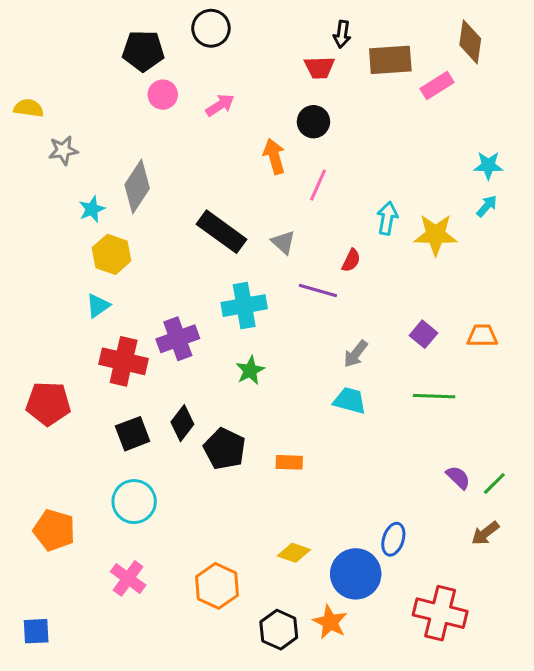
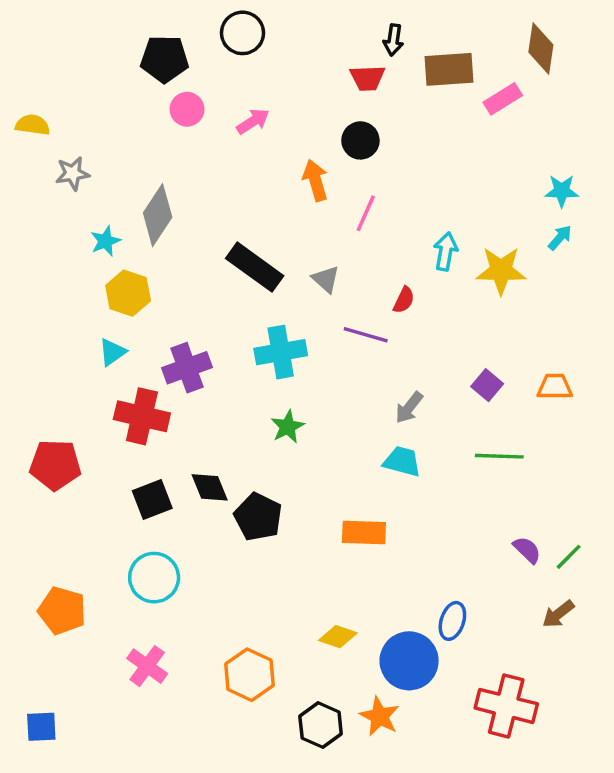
purple cross: (178, 339) -> (187, 368), moved
black diamond: (182, 423) -> (210, 487), turned -60
orange rectangle: (289, 462) -> (364, 532), moved, size x1.4

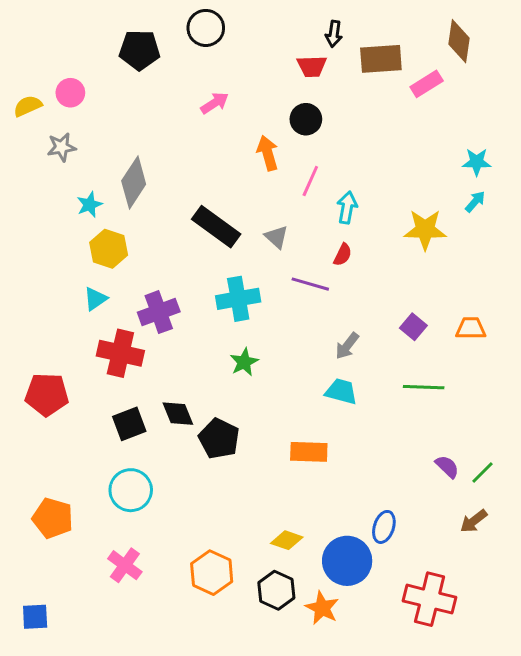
pink circle: (187, 109) -> (70, 93), moved
yellow semicircle: (33, 125) -> (28, 106), turned -32
cyan arrow: (445, 251) -> (347, 208), moved
black hexagon: (321, 725) -> (276, 590), moved

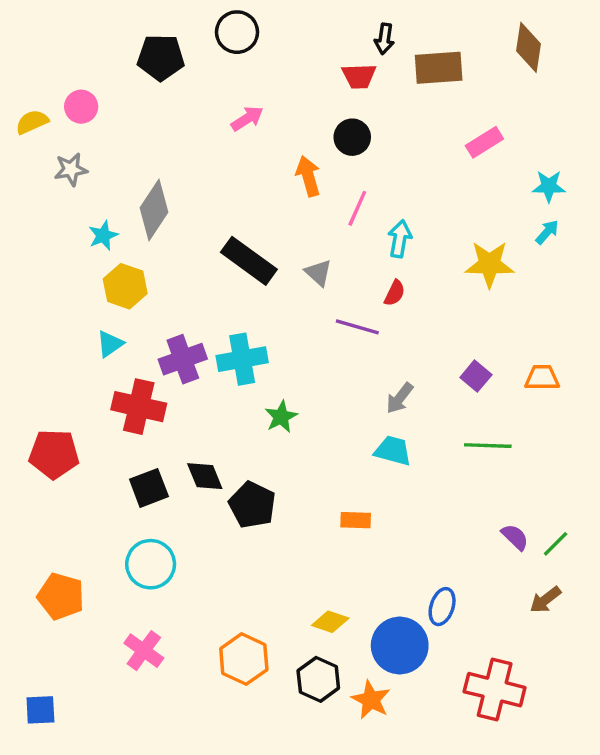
pink rectangle: (427, 84) -> (484, 142), moved
cyan cross: (238, 299) -> (242, 359), moved
orange rectangle: (309, 452) -> (356, 520), size x0.7

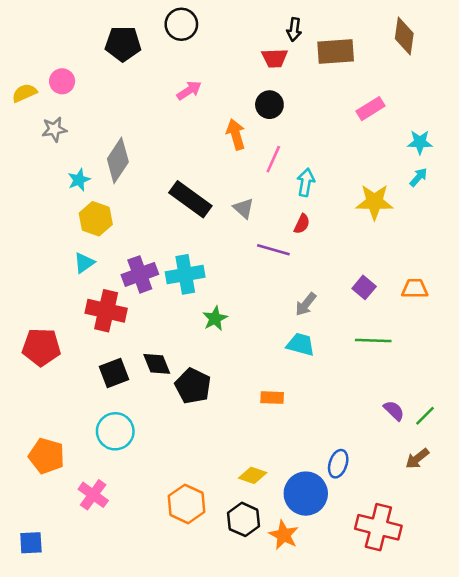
pink cross: (144, 651) -> (93, 495), moved

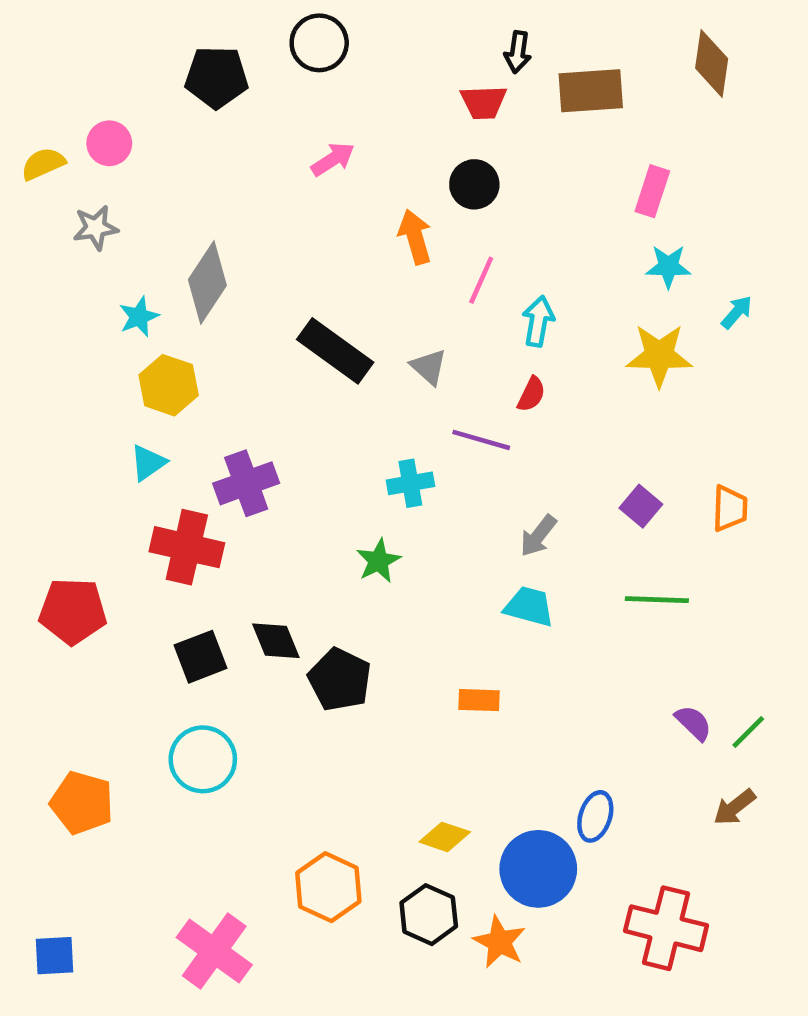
pink rectangle: (371, 109) -> (652, 191), turned -40
cyan star: (420, 142) -> (668, 266), moved
cyan cross: (185, 274) -> (410, 483), moved, size x0.7
orange trapezoid: (415, 289) -> (730, 508), turned 92
pink cross: (93, 495) -> (214, 951), moved, size x1.4

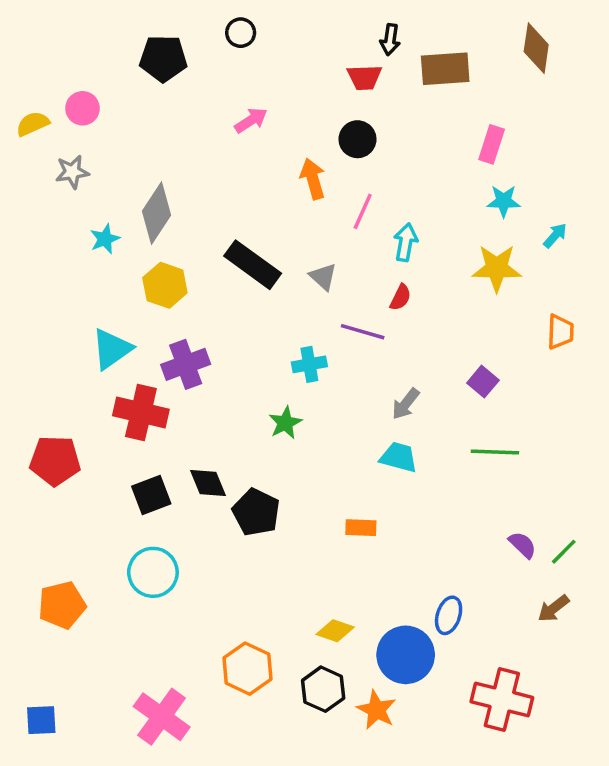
black circle: (319, 43) -> (241, 33), size x0.7
yellow hexagon: (169, 385) -> (165, 285), moved
cyan triangle: (148, 463) -> (112, 349), size x1.5
orange trapezoid: (730, 508) -> (560, 332), moved
orange pentagon: (82, 803) -> (62, 605), turned -30

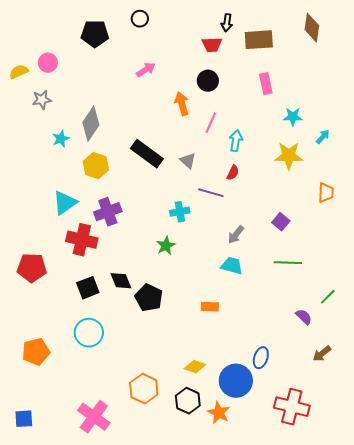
pink rectangle: (492, 144) -> (266, 84), moved, turned -30
green line: (564, 552) -> (328, 297), moved

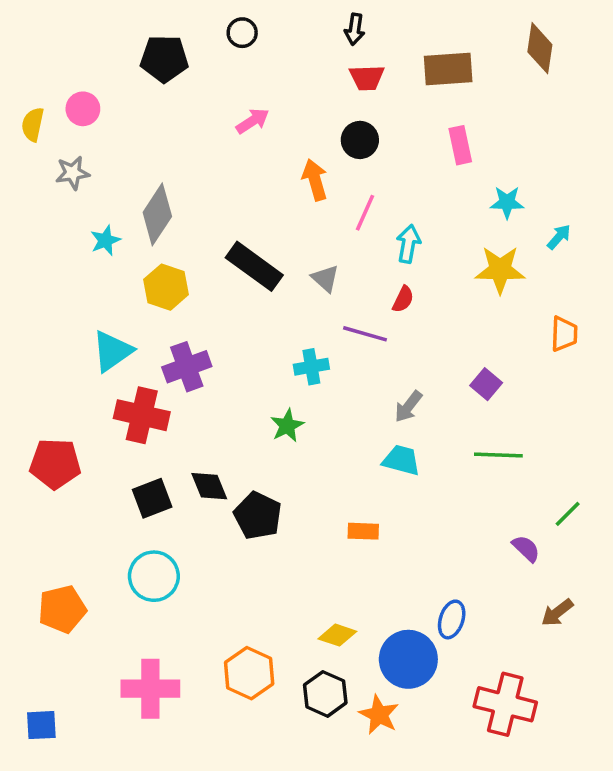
black arrow: (227, 23) -> (355, 29), moved
yellow semicircle: (19, 72) -> (33, 124), turned -54
pink cross: (94, 417) -> (150, 689), moved, turned -36

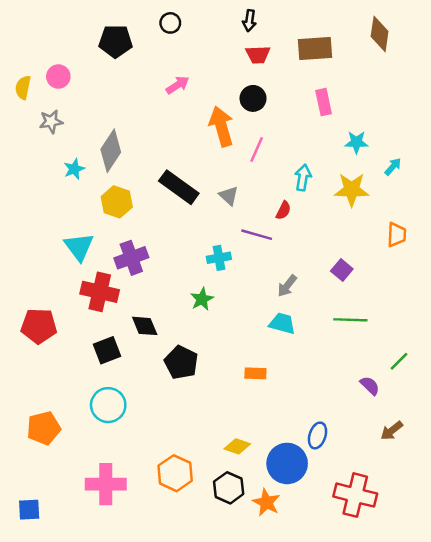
orange arrow: (315, 180) -> (221, 126), size x1.4
cyan arrow: (408, 244) -> (303, 178), moved
cyan triangle: (112, 351) -> (79, 247), turned -32
black diamond: (209, 486) -> (145, 326), moved

